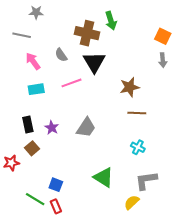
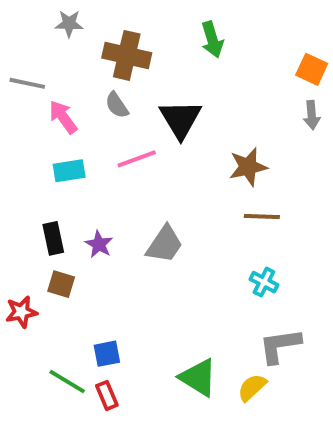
brown cross: (87, 33) -> (127, 55), moved
gray line: (22, 35) -> (27, 83), moved
brown square: (32, 148) -> (61, 284), turned -32
green triangle: (104, 177) -> (198, 378), moved
blue square: (56, 185) -> (107, 354), turned -32

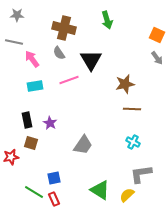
gray star: (69, 24) -> (17, 15), moved
gray arrow: (312, 115) -> (157, 58), turned -32
gray trapezoid: (165, 244) -> (83, 145), moved

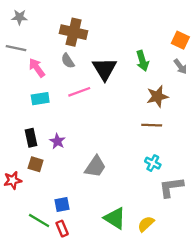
green arrow: (107, 20) -> (142, 61), moved
brown star: (125, 84) -> (157, 96), moved
gray L-shape: (141, 174) -> (171, 187), moved

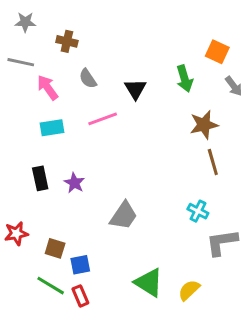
brown cross: (74, 32) -> (67, 41), moved, size x0.6
orange square: (180, 40) -> (217, 52), moved
black triangle: (105, 69) -> (135, 89), size x0.7
brown line: (152, 125) -> (213, 162), moved, turned 72
brown square: (36, 164) -> (55, 248), moved

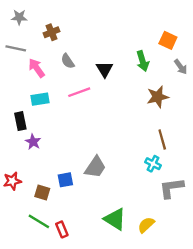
brown cross: (67, 41) -> (52, 32), turned -35
brown line: (213, 162) -> (162, 139), moved
black rectangle: (40, 178) -> (20, 121), moved
purple star: (74, 183) -> (33, 142), moved
blue square: (80, 265) -> (65, 180), moved

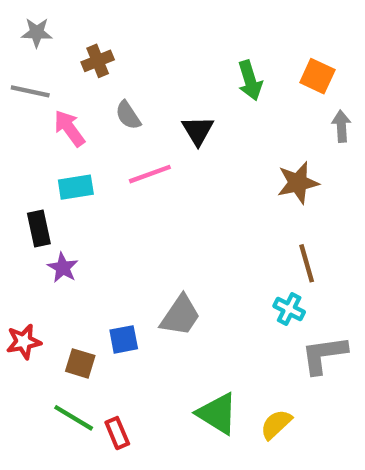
green arrow: (143, 61) -> (250, 80), moved
gray arrow: (181, 67) -> (341, 126), turned -147

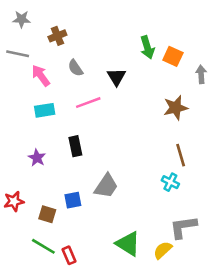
orange square: (317, 76) -> (173, 56), moved
black rectangle: (39, 228) -> (75, 146), moved
gray L-shape: (324, 355) -> (183, 227), moved

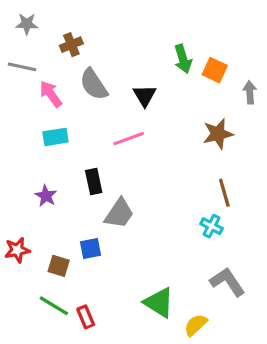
gray semicircle: (75, 68) -> (94, 84), size x1.5
pink line: (88, 103) -> (129, 139), moved
gray trapezoid: (106, 186) -> (119, 213), moved
gray L-shape: (183, 227) -> (227, 282), turned 64
yellow semicircle: (163, 250) -> (196, 325), moved

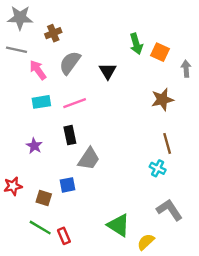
gray star: (27, 24) -> (20, 18), size x1.5
gray semicircle: (94, 84) -> (70, 63), turned 70
pink line: (129, 139) -> (75, 103), moved

